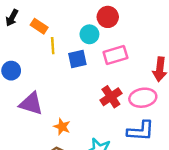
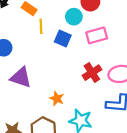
blue square: (77, 59) -> (63, 38), turned 35
orange star: (62, 127) -> (57, 99), moved

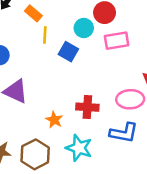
pink rectangle: (97, 35) -> (117, 41), moved
red cross: (92, 73) -> (87, 107), moved, turned 30

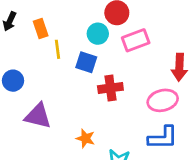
orange rectangle: (33, 13) -> (41, 29), turned 42
red cross: (87, 107) -> (110, 88), moved

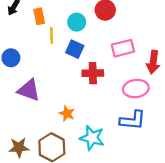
cyan circle: (98, 34) -> (77, 22), moved
pink rectangle: (136, 40) -> (123, 48), moved

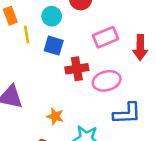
pink ellipse: (136, 89) -> (107, 81), moved

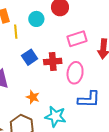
blue square: (54, 46) -> (30, 57), moved, turned 35
pink ellipse: (107, 81) -> (75, 73), turned -70

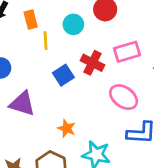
red cross: (53, 61) -> (92, 63), moved, turned 30
pink ellipse: (75, 73) -> (124, 97), turned -65

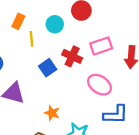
orange rectangle: (31, 20) -> (18, 21), turned 42

